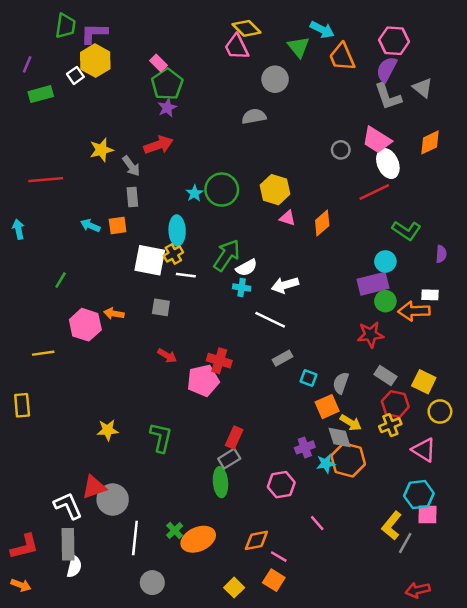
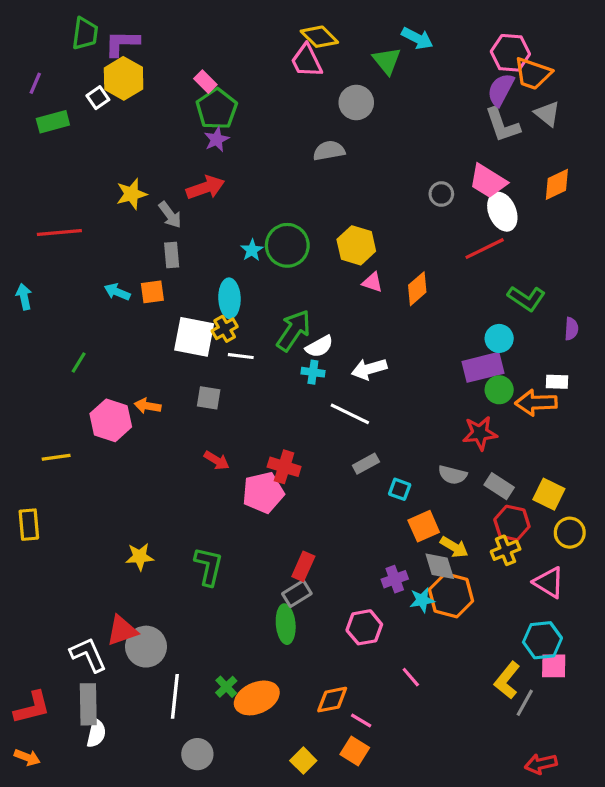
orange trapezoid: (342, 57) -> (533, 74), moved, turned -48
gray semicircle: (341, 383) -> (453, 475), moved, turned -95

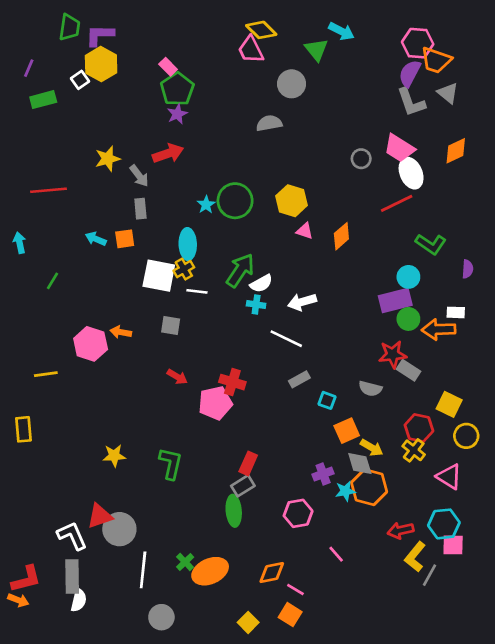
green line: (79, 363) -> (52, 281), moved
gray rectangle: (499, 486) -> (408, 370), moved
yellow cross: (506, 550) -> (414, 450), turned -30
orange arrow: (27, 757) -> (18, 600), moved
red arrow: (541, 764) -> (401, 530), moved

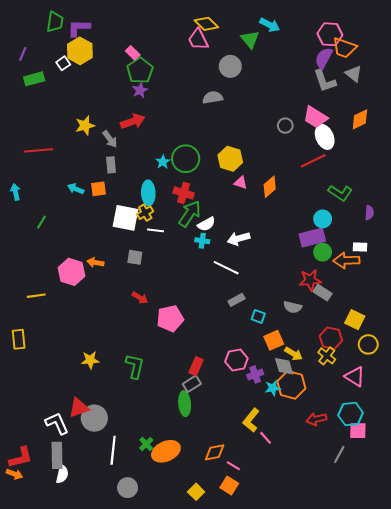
red cross: (232, 382) -> (184, 193), moved
pink hexagon: (298, 513) -> (236, 360), moved
yellow L-shape: (415, 557) -> (251, 420), moved

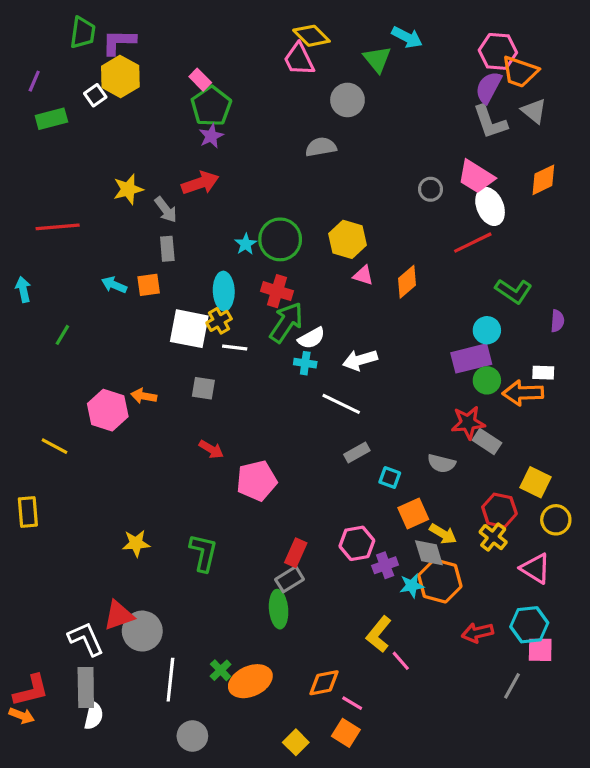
yellow line: (36, 296) -> (55, 446), turned 36

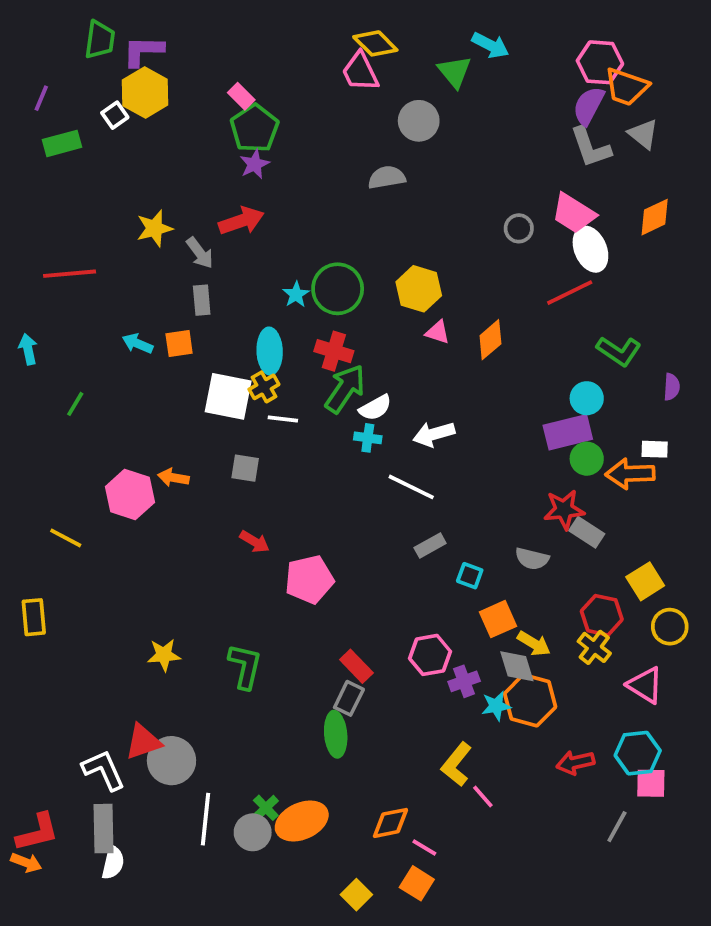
yellow square: (535, 482) -> (645, 581), turned 32
red rectangle: (296, 553) -> (356, 666), turned -68
gray rectangle: (290, 579) -> (349, 698), turned -32
gray circle: (192, 736) -> (253, 832), moved

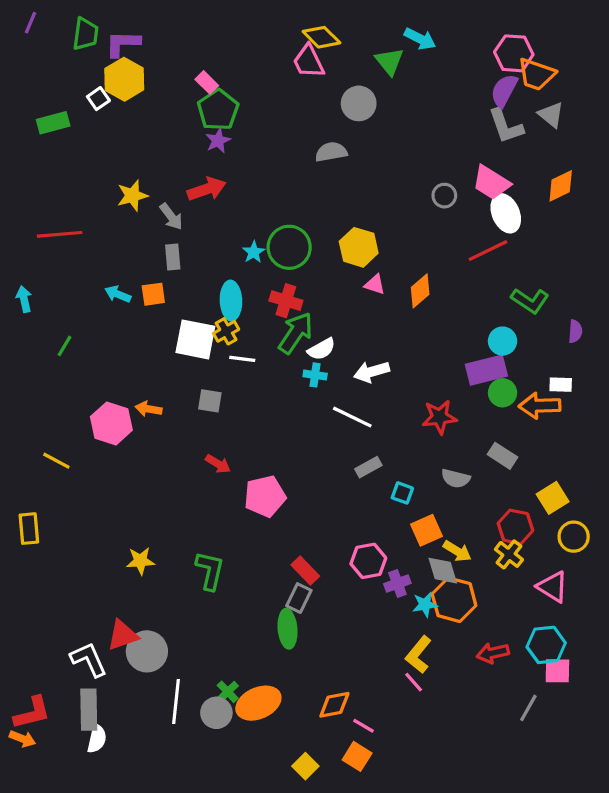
purple line: (41, 98) -> (31, 23), moved
red star: (564, 510) -> (439, 417), moved
yellow L-shape: (456, 764) -> (418, 655), moved

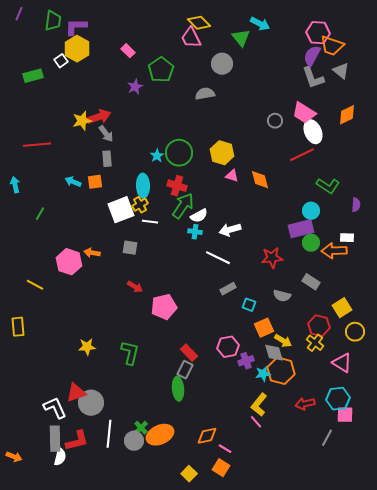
green pentagon: (218, 110) -> (161, 70), moved
red arrow: (207, 189) -> (99, 117), moved
orange diamond: (420, 291) -> (260, 180), turned -65
white square: (195, 339) -> (121, 210), turned -32
red L-shape: (32, 713) -> (77, 441), moved

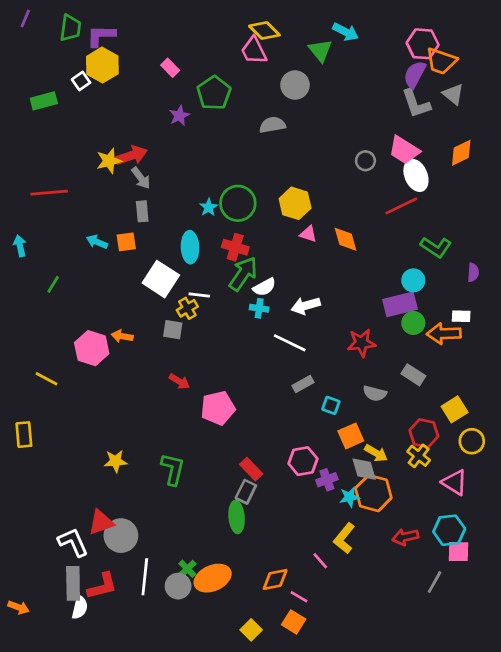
yellow cross: (140, 205) -> (187, 308), moved
white square: (121, 210) -> (161, 279), turned -36
pink line: (256, 422) -> (320, 561), moved

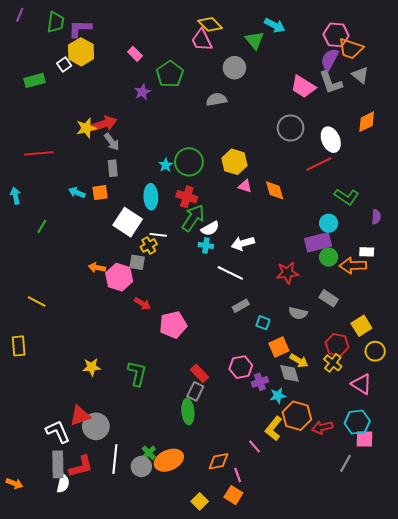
pink trapezoid: (404, 150) -> (303, 87), moved
gray circle: (365, 161) -> (291, 128), size x1.6
pink hexagon: (92, 348) -> (119, 277), moved
orange hexagon: (373, 493) -> (297, 416), moved
pink line: (299, 597) -> (238, 475), turned 40

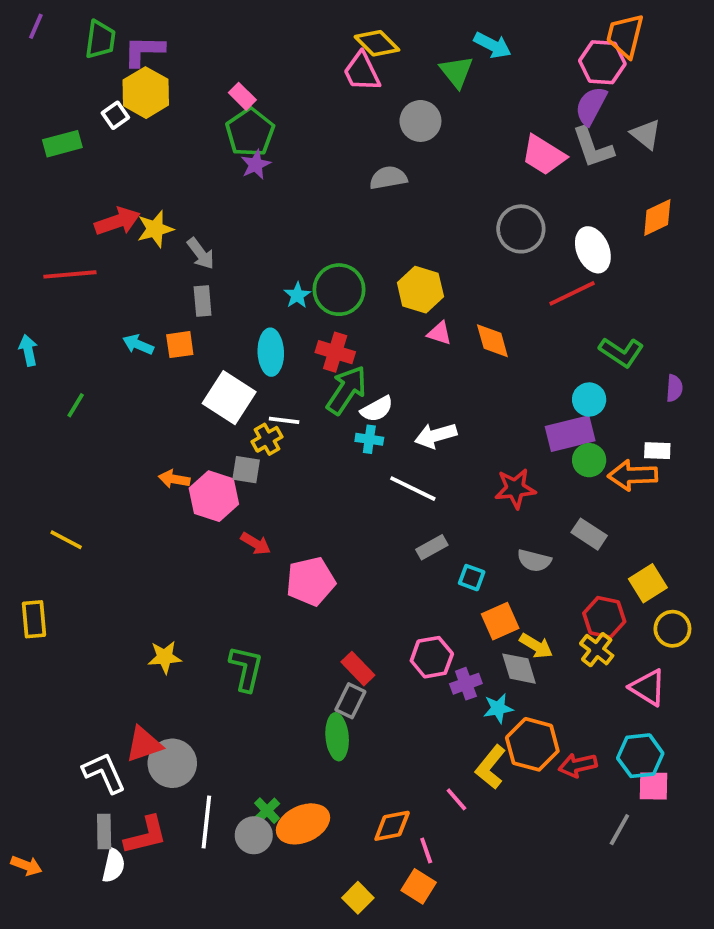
orange trapezoid: (351, 49) -> (625, 36), moved, turned 85
green pentagon: (170, 74) -> (250, 132), moved
red arrow: (104, 124) -> (117, 221), moved
gray rectangle: (58, 464) -> (104, 831), size x0.7

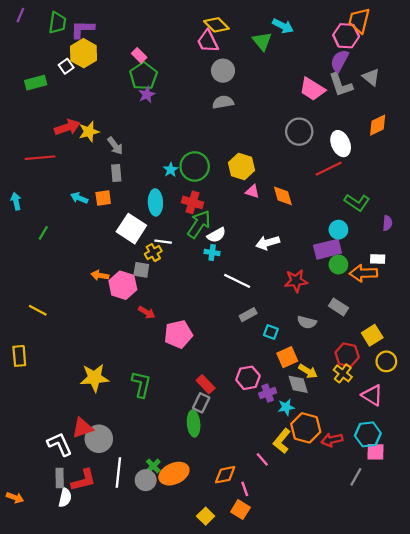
gray circle: (420, 121) -> (223, 71), moved
white arrow: (436, 435) -> (268, 243), moved
yellow star: (165, 657) -> (94, 378), size x1.5

